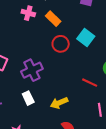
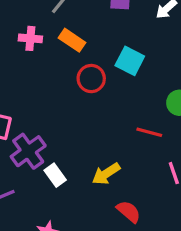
purple cross: (32, 70) -> (28, 151), moved

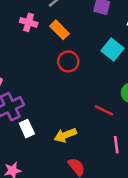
cyan square: (130, 61) -> (113, 49), moved

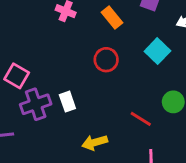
orange rectangle: (60, 30) -> (112, 18), moved
white rectangle: (27, 129) -> (67, 102), moved

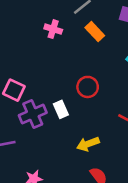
red circle: (106, 60) -> (88, 87), moved

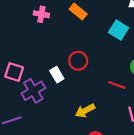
white rectangle: (61, 109) -> (57, 75), moved

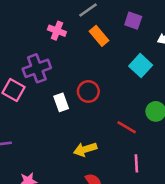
purple cross: (33, 91) -> (37, 68), moved

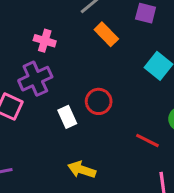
pink cross: (57, 31) -> (45, 41), moved
yellow arrow: (85, 149) -> (82, 170), moved, turned 40

